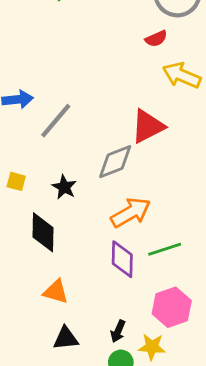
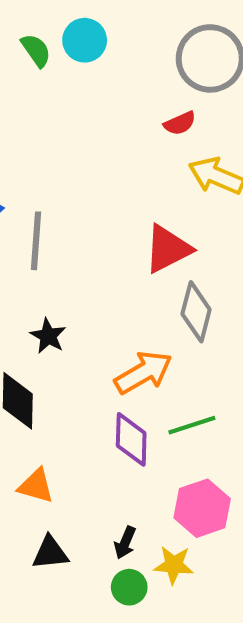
gray line: (56, 121) -> (36, 241), turned -36
gray diamond: (115, 162) -> (196, 312), moved, turned -54

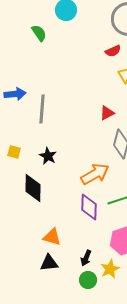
green semicircle: (36, 50) -> (39, 33), moved
red triangle: (168, 249) -> (107, 113), size x0.6
orange triangle: (36, 486) -> (52, 237), moved
yellow star: (174, 565) -> (110, 269), turned -30

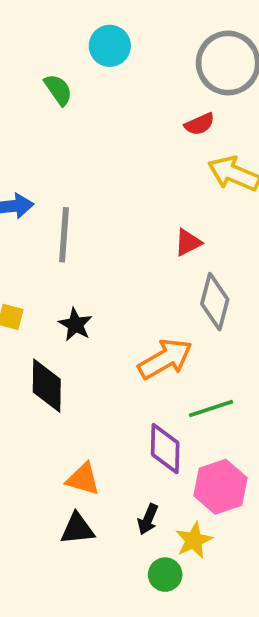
purple diamond: (89, 207) -> (165, 449), moved
green circle: (88, 280) -> (165, 575), moved

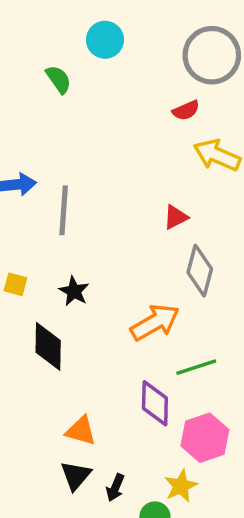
black arrow: (148, 519) -> (115, 488), moved
black triangle: (77, 529) -> (76, 476), turned -44

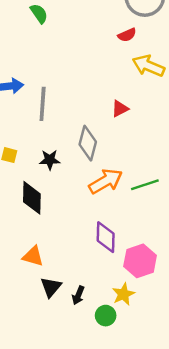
gray diamond: (200, 271) -> (88, 143), moved
black star: (74, 291) -> (50, 160), turned -30
green line: (196, 367) -> (145, 185), moved
orange triangle: (81, 431) -> (33, 256), moved

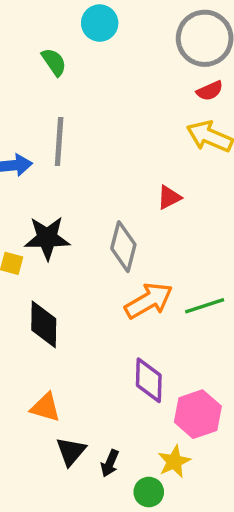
red semicircle: (127, 35) -> (210, 91), moved
gray line: (43, 104) -> (59, 142), moved
black star: (50, 160) -> (47, 238), moved, size x1.5

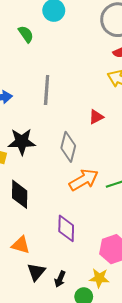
gray line: (59, 142) -> (47, 90), moved
purple diamond: (149, 380) -> (66, 228), moved
yellow star: (174, 462) -> (99, 278), turned 30

